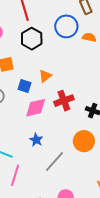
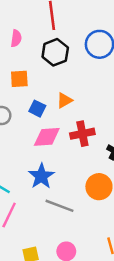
blue star: (36, 140) -> (41, 176), size x1.5
gray line: (55, 162) -> (59, 206), turned 60

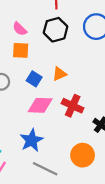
pink semicircle: (16, 38) -> (20, 29), moved, turned 120
red cross: (82, 134) -> (73, 106), turned 30

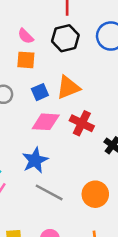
orange triangle: (59, 74) -> (68, 87), size x1.5
blue square: (34, 79) -> (40, 92), turned 32
orange circle: (83, 155) -> (95, 194), moved

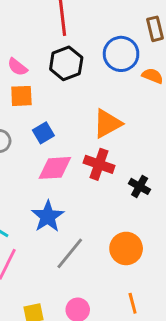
orange triangle: (68, 87) -> (107, 124), moved
gray line: (49, 192) -> (70, 253), turned -72

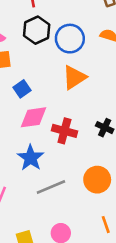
blue circle: (121, 54) -> (70, 39), moved
red cross: (99, 164) -> (64, 131), moved
gray line: (70, 253) -> (51, 187), turned 32

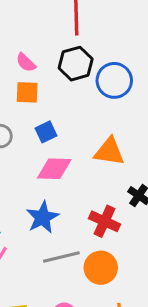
orange triangle: (74, 77) -> (109, 152), moved, turned 32
red cross: (64, 131) -> (104, 221), moved
orange circle: (97, 180) -> (101, 268), moved

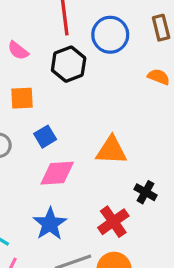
pink semicircle: (26, 63) -> (18, 51), moved
blue circle: (114, 80) -> (110, 35), moved
red cross: (104, 221) -> (113, 222), turned 36

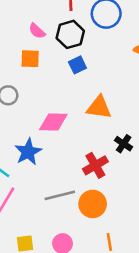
pink semicircle: (18, 51) -> (37, 31), moved
blue square: (45, 137) -> (77, 65), moved
blue star: (50, 224) -> (28, 152), moved

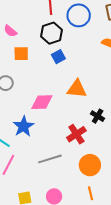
pink semicircle: (37, 31) -> (10, 31), moved
orange circle: (93, 204) -> (90, 165), moved

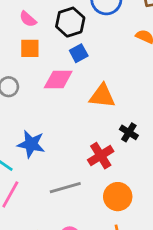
pink semicircle: (10, 31) -> (28, 19), moved
pink diamond: (42, 102) -> (58, 80), moved
blue star: (23, 126) -> (31, 144), turned -30

